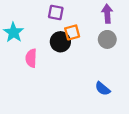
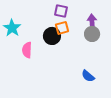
purple square: (56, 13) -> (61, 11), moved
purple arrow: (107, 14) -> (92, 22), moved

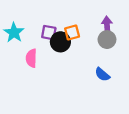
purple square: (61, 11) -> (49, 33), moved
blue semicircle: (88, 76) -> (102, 74), moved

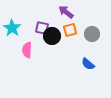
purple arrow: (107, 26) -> (66, 12), moved, turned -49
orange square: (72, 33) -> (70, 30), moved

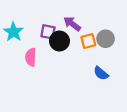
purple arrow: (66, 12) -> (72, 24), moved
orange square: (70, 30) -> (88, 41), moved

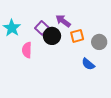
purple square: (48, 32) -> (42, 28), turned 32
gray circle: (106, 39) -> (99, 42), moved

